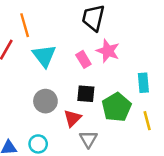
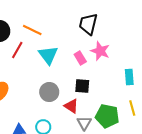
orange line: (25, 25) -> (32, 30), turned -48
green pentagon: (116, 107) -> (107, 116), moved, turned -30
red triangle: (72, 118) -> (71, 106), turned -42

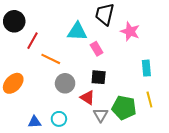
orange line: (32, 30) -> (51, 59), moved
pink star: (100, 51) -> (130, 31), moved
cyan triangle: (48, 55) -> (77, 31), moved, turned -50

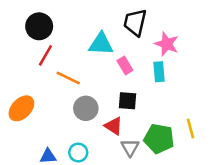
black circle: (14, 21) -> (39, 26), moved
cyan rectangle: (146, 68) -> (159, 72), moved

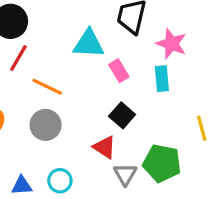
black square: (127, 101) -> (122, 115), turned 36
gray circle: (86, 108) -> (46, 125), moved
yellow line: (191, 129) -> (202, 128), moved

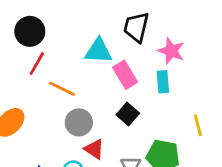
pink rectangle: (119, 71) -> (125, 75), size x1.4
gray circle: (46, 125) -> (79, 122), moved
red triangle: (105, 147) -> (94, 149), moved

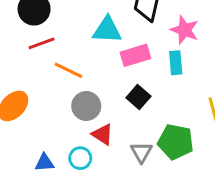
red line: (37, 64) -> (42, 43), turned 40
pink rectangle: (125, 75) -> (135, 55), turned -76

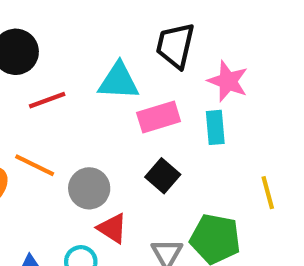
red line: (42, 43) -> (47, 100), moved
orange line: (68, 70) -> (35, 165), moved

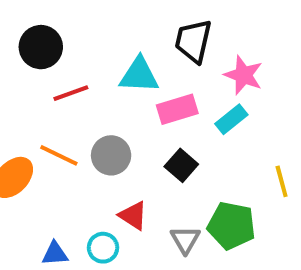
cyan rectangle: (215, 127) -> (231, 119), turned 56
gray circle: (89, 188) -> (111, 155), moved

